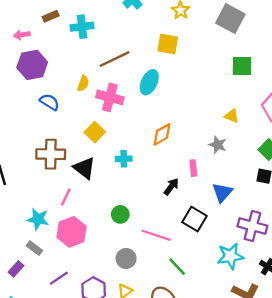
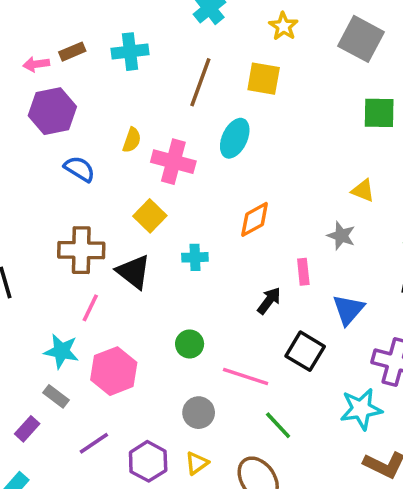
brown rectangle: (51, 16) -> (72, 52), moved
brown line: (114, 59) -> (200, 82), moved, turned -44
pink line: (66, 197) -> (90, 308), moved

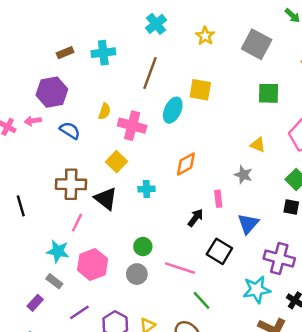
pink arrow: (36, 64) -> (33, 121), moved
yellow square: (264, 79) -> (200, 90), moved
gray circle: (199, 413) -> (137, 274), moved

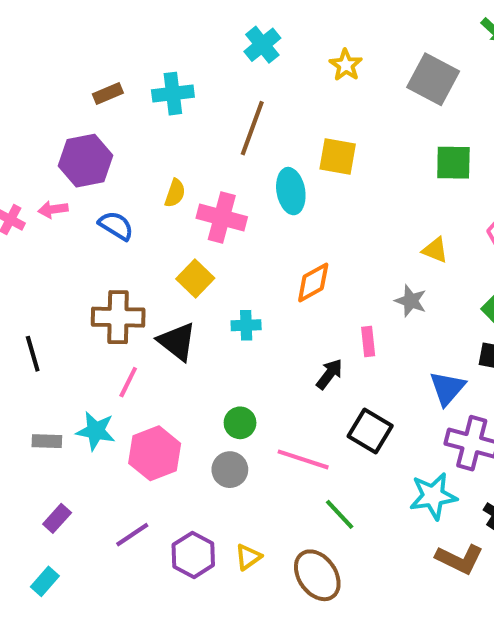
cyan ellipse: (173, 110) -> (291, 191), turned -35
blue triangle: (248, 224) -> (447, 388), moved
gray rectangle: (54, 281) -> (47, 441), moved, turned -35

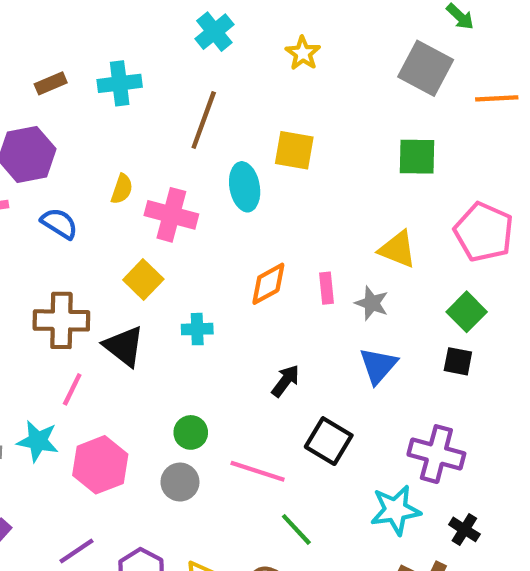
gray square: (433, 79) -> (426, 68), moved
yellow triangle: (435, 250) -> (398, 249), size x1.4
pink rectangle: (368, 342) -> (327, 288), moved
blue triangle: (447, 388) -> (378, 366), moved

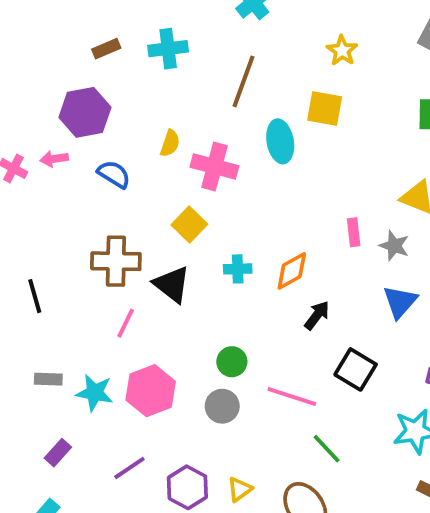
yellow star: (303, 53) -> (342, 51), moved
orange diamond: (268, 284) -> (292, 271), moved
cyan star: (38, 441) -> (95, 393), moved

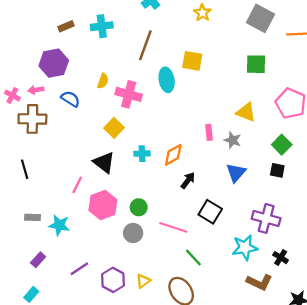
yellow star: (342, 51) -> (202, 13), moved
brown cross: (116, 261) -> (32, 119), moved
pink hexagon: (151, 391) -> (103, 205), moved

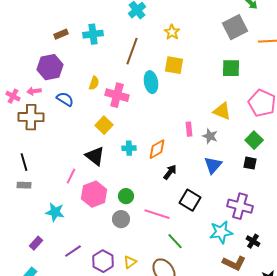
yellow star: (202, 13) -> (172, 32), moved
gray square: (260, 18) -> (235, 27), turned 35
gray rectangle: (32, 217) -> (24, 185), moved

